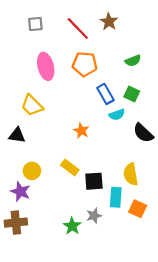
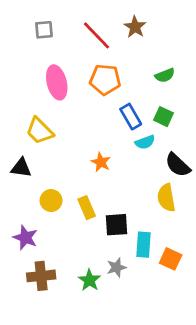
yellow rectangle: (70, 167) -> (87, 208), turned 30
yellow circle: (32, 171) -> (51, 201), moved
yellow semicircle: (131, 174) -> (166, 198), moved
brown cross: (16, 223) -> (41, 276), moved

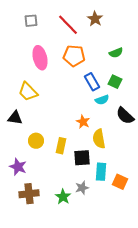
orange star: (101, 162) -> (83, 122), moved
yellow semicircle: (166, 198) -> (99, 139), moved
yellow rectangle: (87, 208) -> (61, 146), turned 35

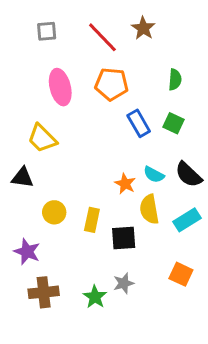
green semicircle: (116, 53) -> (175, 80), turned -64
cyan semicircle: (102, 100) -> (154, 175), moved, turned 48
cyan rectangle: (101, 172) -> (187, 220), moved, turned 54

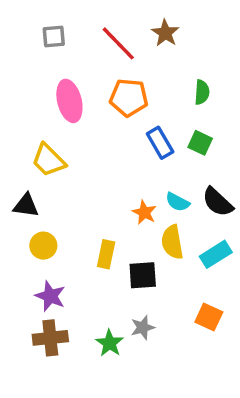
yellow circle: (54, 212) -> (43, 246), moved
purple star: (27, 252) -> (50, 296), moved

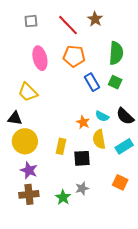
green semicircle: (202, 92) -> (116, 53), size x1.6
yellow circle: (43, 246) -> (25, 141), size x1.6

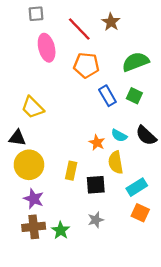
gray square: (31, 21) -> (36, 14), moved
green semicircle: (116, 53) -> (136, 62), turned -115
pink ellipse: (40, 58) -> (47, 48), moved
cyan rectangle: (124, 146) -> (137, 187), moved
green star: (63, 197) -> (61, 230), moved

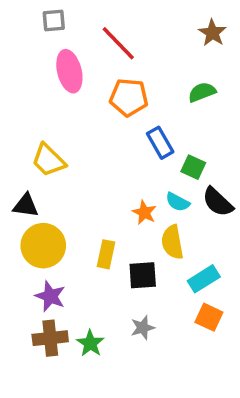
brown star: (111, 22) -> (212, 33), moved
green semicircle: (136, 62) -> (202, 92), size x0.7
green square: (134, 96) -> (193, 167), moved

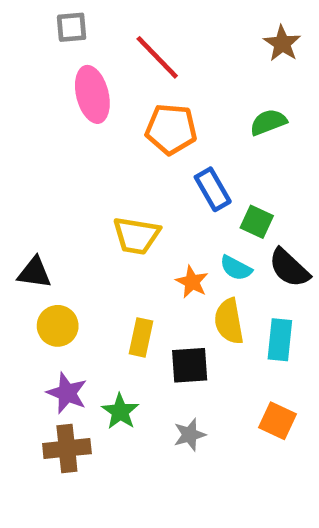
yellow trapezoid: (48, 160) -> (136, 236), moved, turned -36
yellow circle: (43, 246) -> (58, 326), size x0.7
cyan rectangle: (204, 279) -> (280, 340), moved, turned -52
green star: (90, 343) -> (120, 412), moved

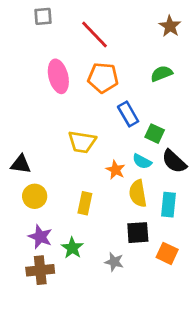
pink ellipse: (92, 94) -> (58, 76), moved
black square: (190, 365) -> (138, 233), moved
gray star: (190, 435) -> (114, 262), turned 30

